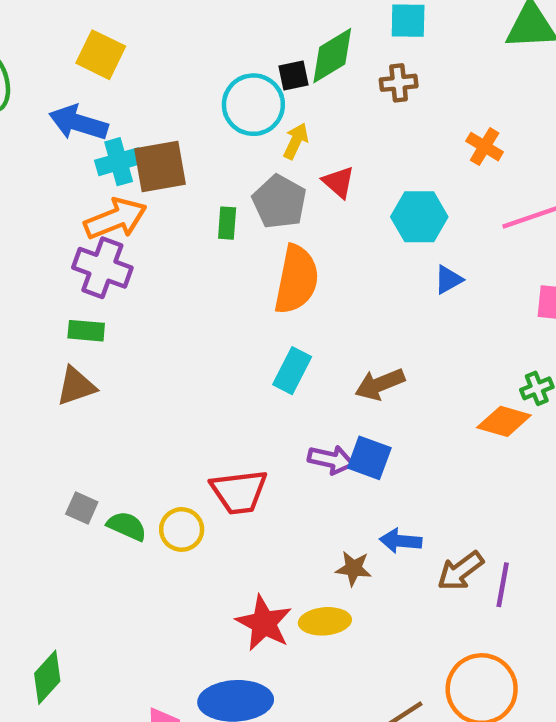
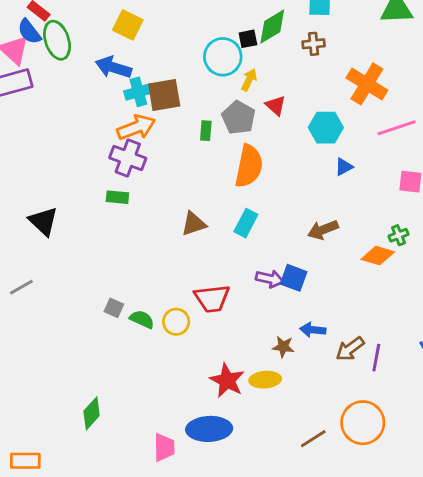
orange cross: (485, 147) -> (367, 84), size x1.8
brown arrow: (380, 384) -> (323, 230), moved
brown triangle: (76, 386) -> (194, 224), moved

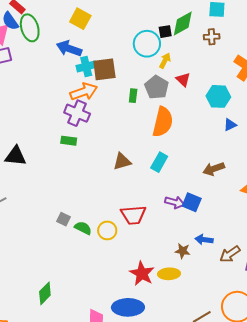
black triangle: (43, 221) -> (16, 156), turned -40

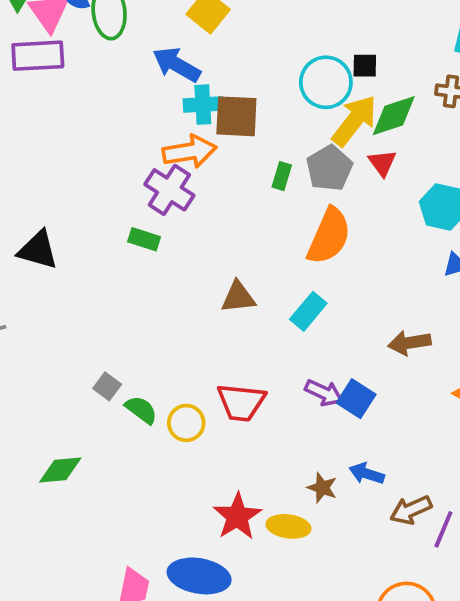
green diamond: (183, 23) -> (394, 116), moved
yellow arrow: (165, 61) -> (354, 121), size x1.8
green diamond: (45, 293) -> (60, 470), moved, turned 30

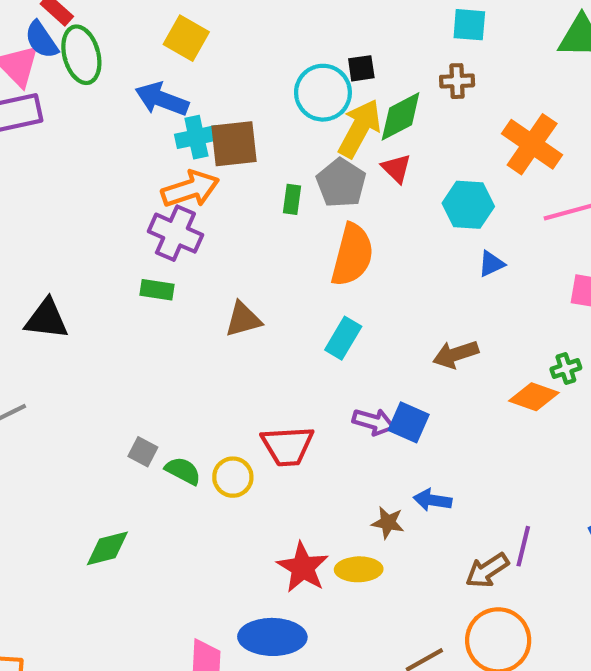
brown triangle: (238, 297) -> (243, 319), moved
brown arrow: (411, 510) -> (487, 570), moved

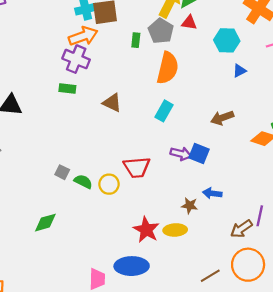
red triangle: (396, 168) -> (189, 23), turned -35
brown triangle: (243, 319) -> (112, 103), turned 42

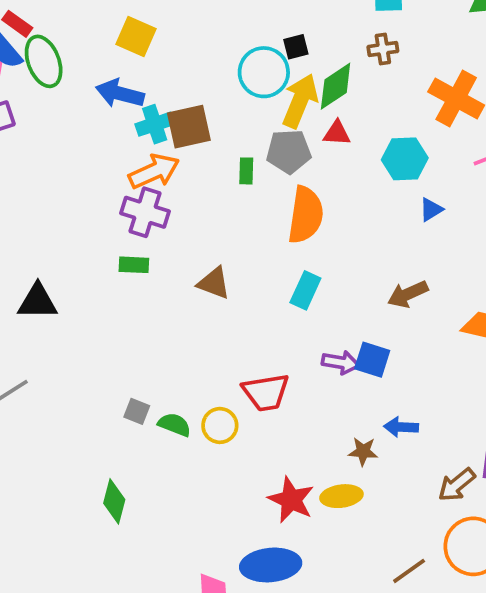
gray pentagon: (161, 31) -> (289, 151), turned -30
green diamond: (45, 223) -> (114, 501), turned -55

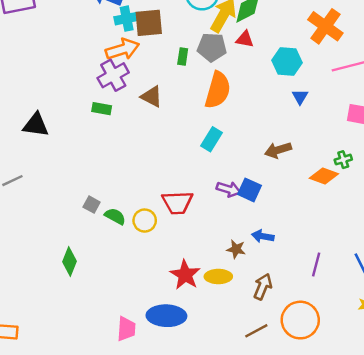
blue triangle: (431, 210) -> (300, 97), turned -35
purple cross: (145, 212) -> (113, 75), turned 36
brown triangle: (214, 283) -> (152, 96), moved
brown arrow: (457, 485) -> (263, 287), moved, turned 145

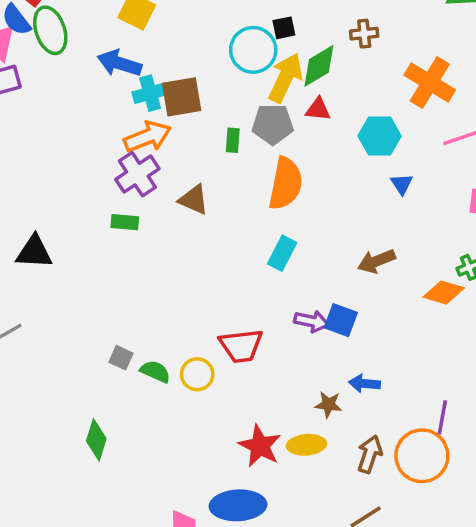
orange circle: (300, 320) -> (422, 456), moved

